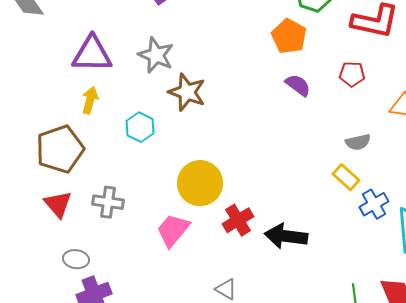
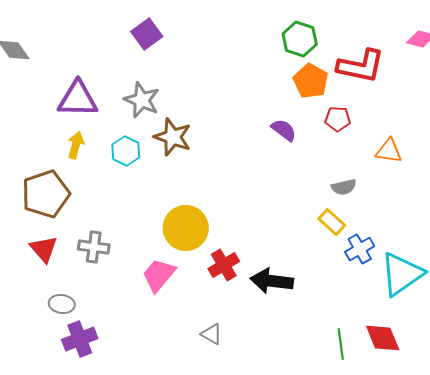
orange pentagon: (289, 36) -> (311, 81), moved
cyan hexagon: (140, 127) -> (126, 151), moved

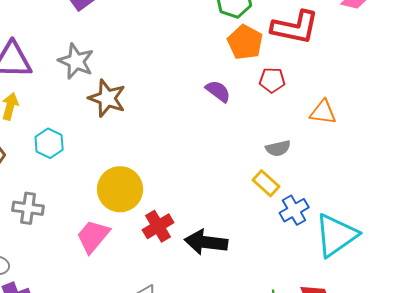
cyan hexagon: (126, 151) -> (49, 143), moved

